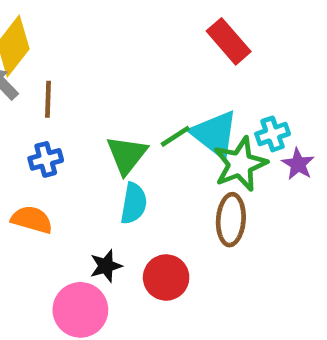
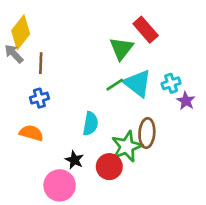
green triangle: (127, 155) -> (121, 48), moved
green star: (240, 164) -> (127, 146), moved
black star: (106, 266) -> (74, 160), turned -30

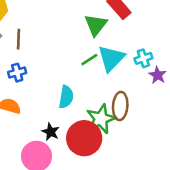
cyan triangle: (138, 83) -> (111, 58), turned 36
red circle: (109, 167) -> (84, 138), size x1.4

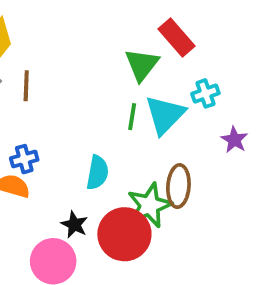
cyan cross: (143, 58) -> (205, 93), moved
green line: (89, 60) -> (132, 117), turned -48
blue cross: (17, 73) -> (24, 159), moved

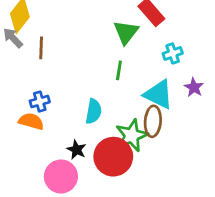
cyan triangle: (165, 115) -> (159, 94), moved, turned -48

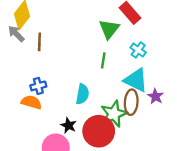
cyan cross: (173, 53) -> (138, 50), moved, turned -35
purple star: (194, 87) -> (156, 96), moved

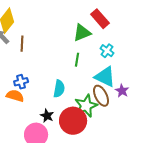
green triangle: (109, 29) -> (82, 33), turned 30
brown ellipse: (131, 102) -> (101, 96), turned -30

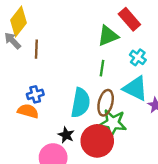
cyan semicircle: (59, 89) -> (81, 103), size x1.4
brown ellipse: (101, 96) -> (106, 103), moved, turned 40
green star: (86, 106) -> (113, 123), turned 30

